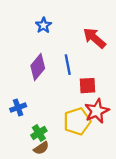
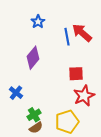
blue line: (68, 65) -> (67, 37), moved
blue cross: (18, 108) -> (16, 93), turned -32
yellow pentagon: (77, 121) -> (67, 122), moved

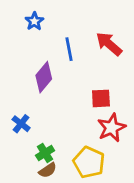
blue star: (38, 22) -> (34, 21), moved
blue line: (67, 37) -> (69, 49), moved
yellow pentagon: (67, 122) -> (89, 162), turned -30

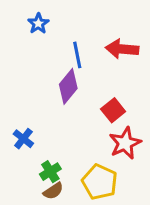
red arrow: (109, 44) -> (122, 49), turned -36
purple diamond: (44, 77) -> (68, 86), moved
red square: (101, 98) -> (113, 110), turned -36

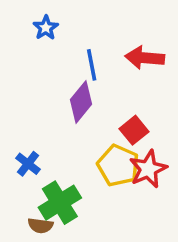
green cross: (50, 172) -> (60, 203), size x1.6
yellow pentagon: (100, 182) -> (118, 165), moved
brown semicircle: (53, 191) -> (40, 226), moved, turned 42

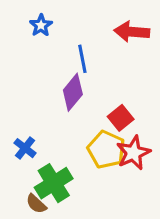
red arrow: (145, 58) -> (132, 32), moved
brown semicircle: (40, 226) -> (36, 204), turned 35

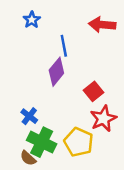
blue cross: (25, 148) -> (29, 116), moved
yellow pentagon: (106, 150) -> (79, 142), moved
green cross: (54, 183) -> (42, 142), turned -32

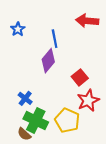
blue star: (32, 20) -> (18, 29), moved

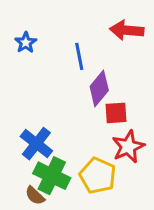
purple diamond: (48, 61) -> (99, 88), moved
red square: (80, 77) -> (116, 113), turned 35
blue cross: (25, 98) -> (36, 144), size x1.5

